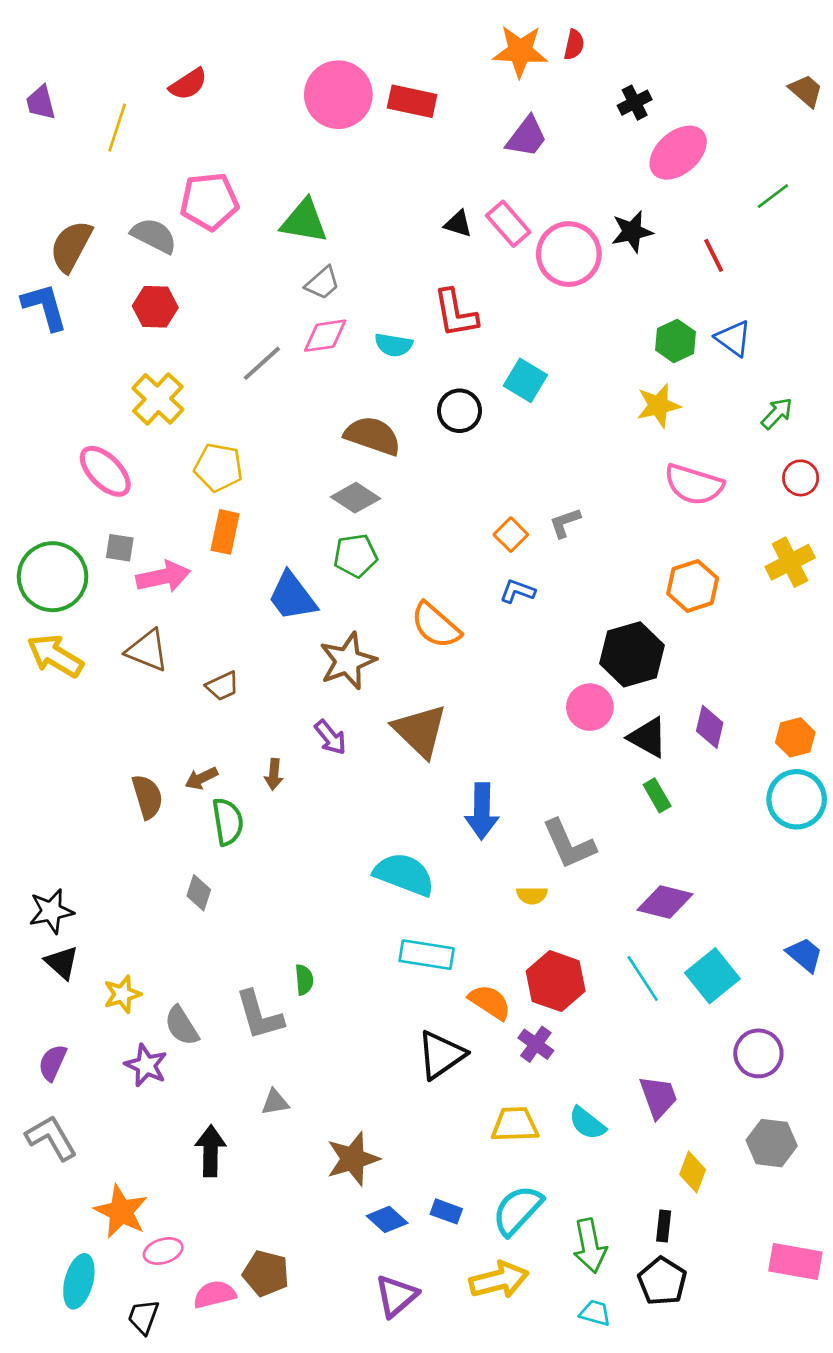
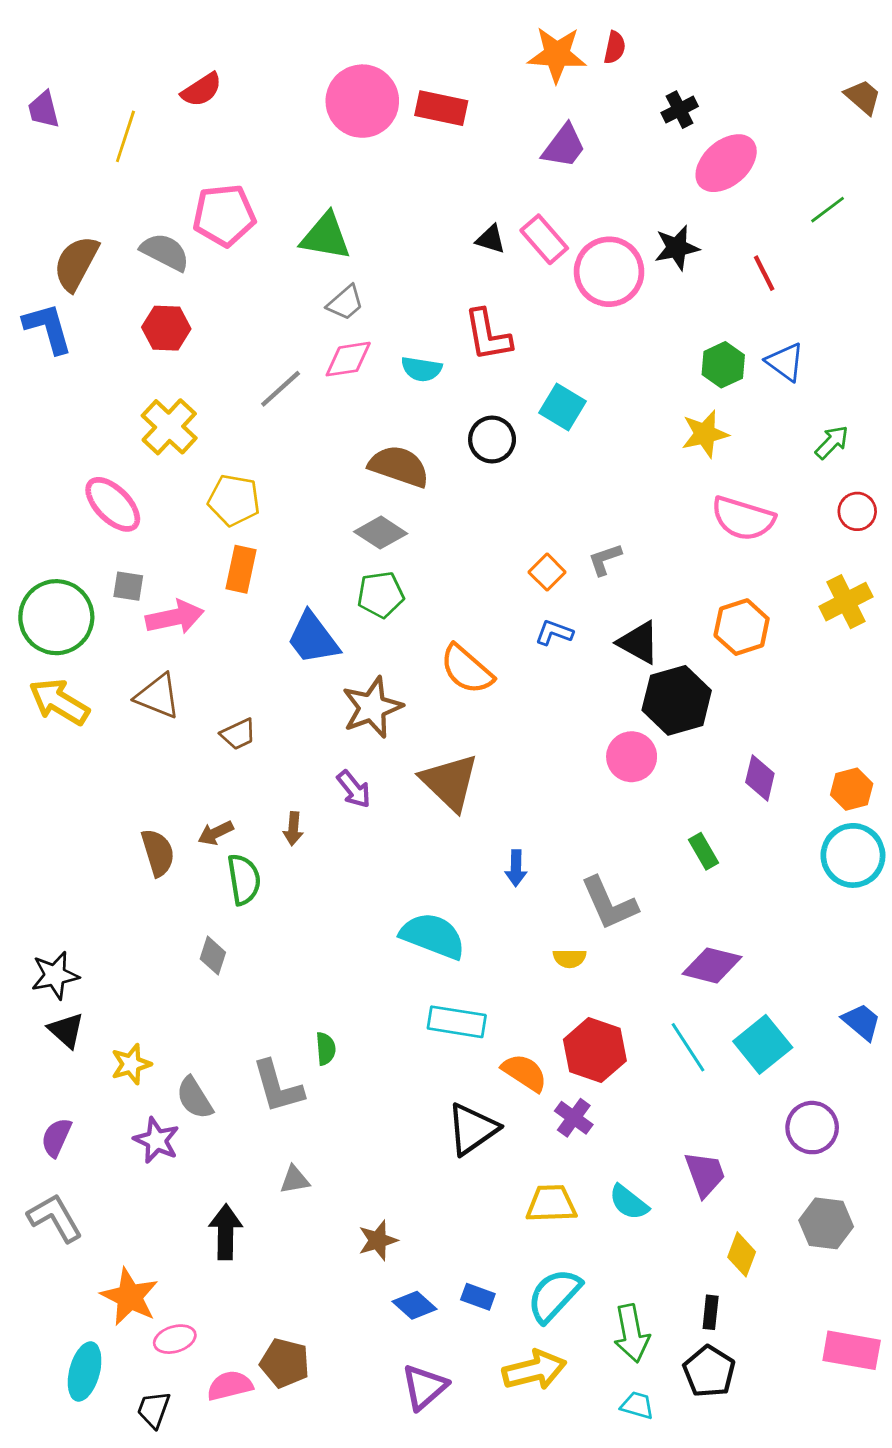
black triangle: (648, 737) -> (639, 643), moved
blue arrow: (482, 811) -> (516, 868), size x0.6
brown star: (353, 1159) -> (378, 1240), size x0.7

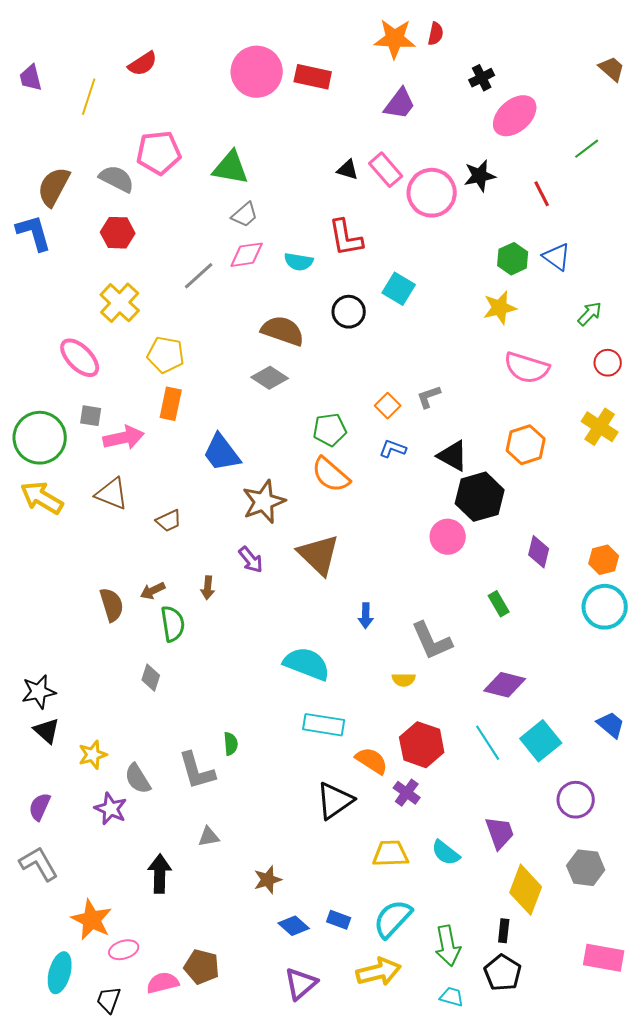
green pentagon: (381, 595) -> (330, 430), moved
yellow cross: (846, 602) -> (600, 427), turned -30
yellow diamond: (742, 1254) -> (526, 890), size x1.6

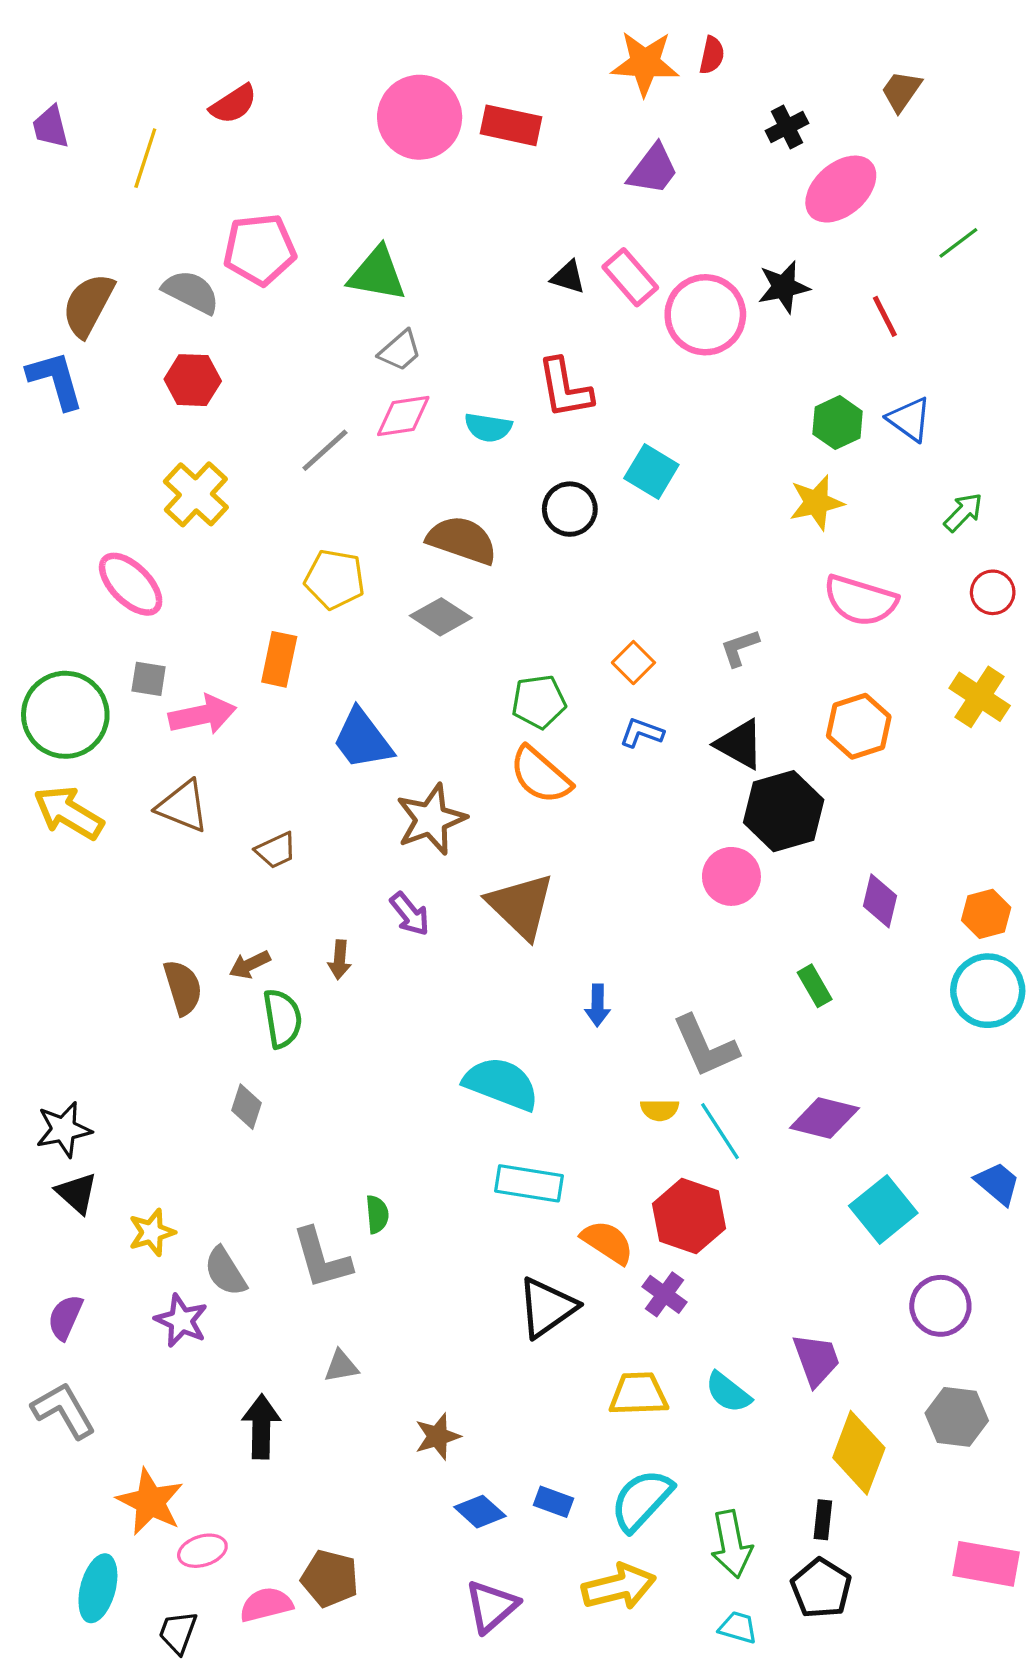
brown trapezoid: (612, 69) -> (901, 91), moved, turned -96
yellow pentagon: (166, 355) -> (335, 579), moved
gray L-shape: (429, 397) -> (740, 648), moved
cyan line: (488, 743) -> (720, 1131), moved

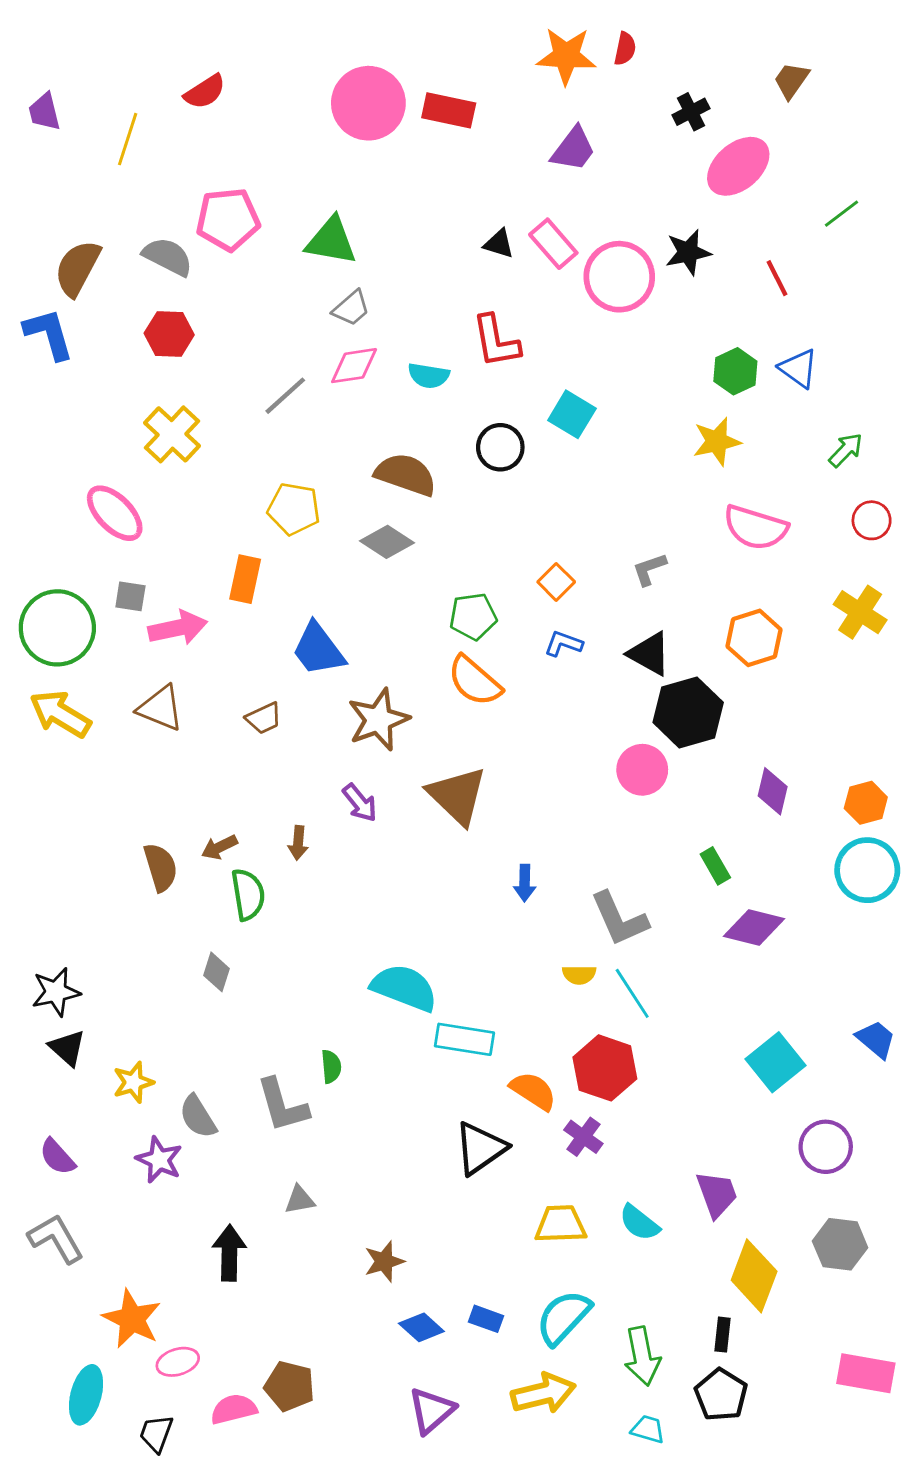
brown trapezoid: (276, 850) -> (264, 718), moved
cyan semicircle: (501, 1084) -> (404, 988), moved
purple diamond: (824, 1118) -> (754, 927), moved
purple semicircle: (65, 1317) -> (57, 1157), turned -66

